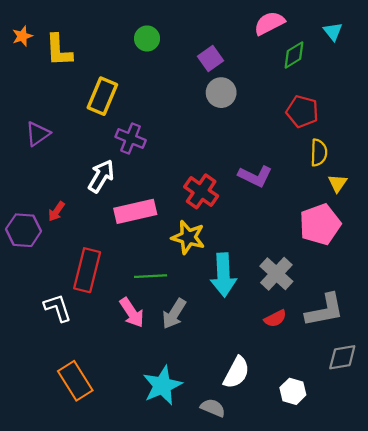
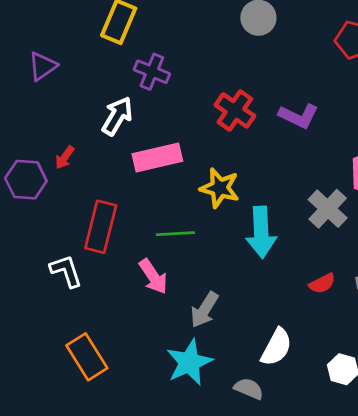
red cross: (201, 191) -> (235, 110), moved
gray cross: (276, 274) -> (328, 209), moved
gray arrow: (174, 314) -> (204, 310), moved

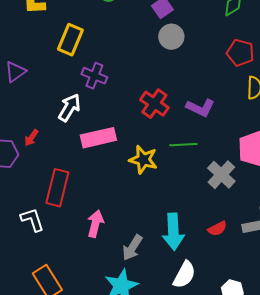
cyan arrow: (261, 232) -> (173, 232), moved
green line: (175, 234) -> (183, 145), moved
pink arrow: (153, 277) -> (95, 224), turned -132

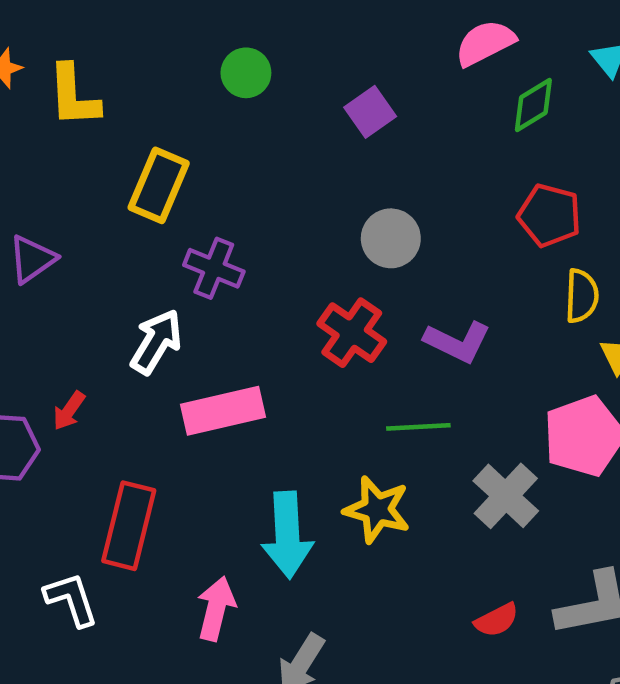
gray circle: (171, 37) -> (391, 238), moved
yellow star: (143, 160) -> (377, 510), moved
cyan arrow: (173, 232) -> (287, 535), moved

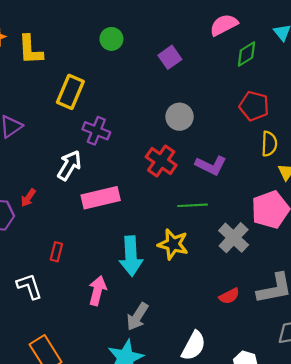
red rectangle: (129, 526) -> (56, 252), size x0.5

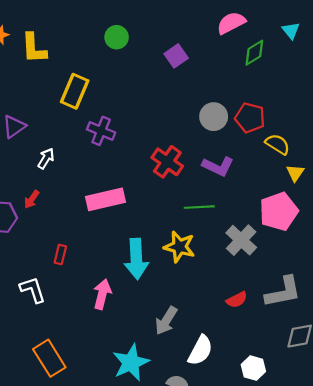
red pentagon: (254, 106) -> (250, 118), moved
gray circle: (180, 117) -> (214, 117), moved
yellow semicircle: (269, 144) -> (278, 144), turned -60
white arrow: (69, 165) -> (46, 159), moved, size x0.7
gray arrow: (137, 317) -> (166, 321), moved

